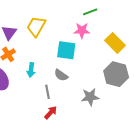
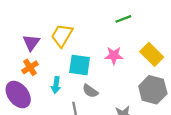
pink star: (82, 31) -> (114, 56), moved
cyan square: (66, 50) -> (80, 65), moved

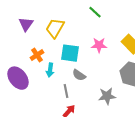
green line: (123, 19) -> (95, 12), moved, turned 64
purple triangle: (31, 43) -> (26, 24), moved
orange cross: (30, 67) -> (37, 55), moved

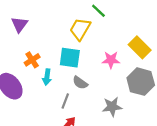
yellow trapezoid: (55, 28) -> (80, 29), moved
pink star: (99, 45) -> (111, 60), moved
gray line: (66, 91) -> (65, 101), turned 32

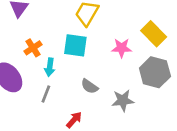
gray semicircle: (80, 83) -> (89, 86), moved
gray line: (65, 101) -> (46, 94), moved

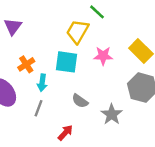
pink star: (122, 48) -> (103, 56), moved
gray star: (123, 100) -> (112, 114), turned -30

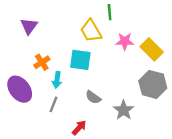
green line: (97, 12) -> (110, 12), turned 42
yellow trapezoid: (78, 31) -> (91, 31), turned -60
pink star: (103, 56) -> (125, 41), moved

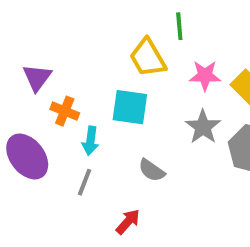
purple triangle: (29, 26) -> (37, 78), moved
orange cross: (42, 62) -> (65, 111), turned -35
gray star: (124, 110) -> (203, 127), moved

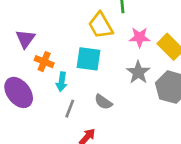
gray line: (84, 182) -> (70, 109), moved

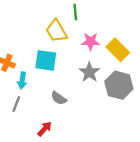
gray line: (70, 109) -> (16, 104), moved

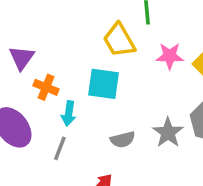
gray star: (89, 72) -> (168, 133), moved
gray semicircle: (59, 98) -> (123, 140), turned -49

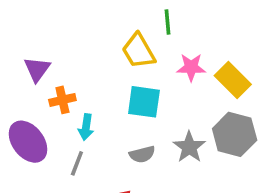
cyan square: (104, 84) -> (144, 102), moved
orange cross: (46, 87) -> (62, 100), turned -35

